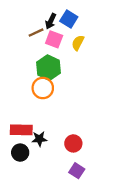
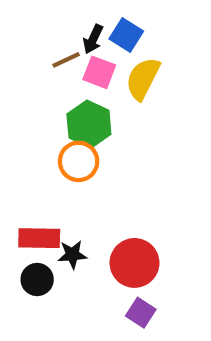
yellow semicircle: (78, 43) -> (143, 79), size x1.5
red circle: (73, 143) -> (135, 263), size x1.5

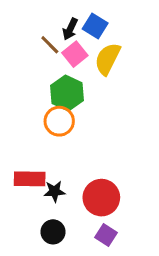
brown line: (66, 60) -> (50, 45), turned 70
pink square: (99, 72) -> (75, 54), turned 30
black circle: (37, 280) -> (53, 232), moved

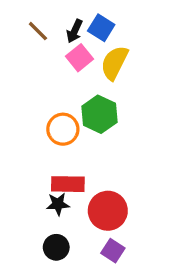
brown line: (50, 45) -> (38, 31), moved
green hexagon: (67, 93) -> (99, 114), moved
red rectangle: (30, 179) -> (68, 184), moved

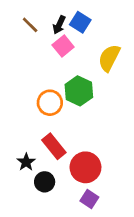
yellow semicircle: (114, 63) -> (109, 58), moved
red rectangle: (68, 184) -> (54, 146), turned 50
black star: (58, 204) -> (26, 162), moved, turned -30
black circle: (56, 247) -> (45, 182), moved

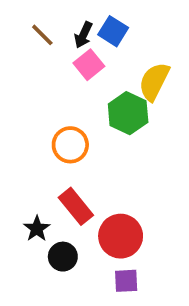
green hexagon: (79, 91) -> (128, 113), moved
purple square: (89, 199) -> (126, 281), turned -36

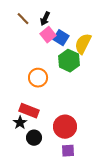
blue square: (113, 31) -> (61, 38), moved
red rectangle: (76, 206) -> (29, 111), moved, turned -30

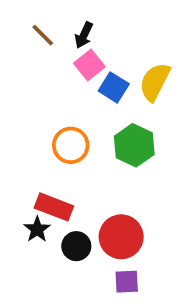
blue square: (61, 38) -> (114, 87), moved
green hexagon: (69, 61) -> (134, 145), moved
black circle: (34, 138) -> (76, 246), moved

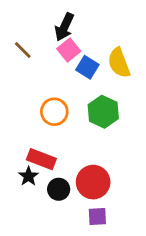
brown line: (43, 35) -> (23, 50), moved
black arrow: (84, 35) -> (64, 27), size x1.4
yellow semicircle: (155, 82) -> (119, 63), turned -48

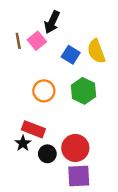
brown line: (23, 50) -> (18, 41), turned 35
pink square: (69, 50) -> (37, 41), moved
purple square: (97, 217) -> (79, 176), size x1.5

